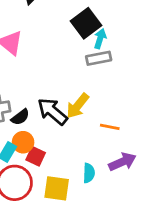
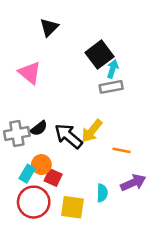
black semicircle: (20, 117) -> (39, 128), moved

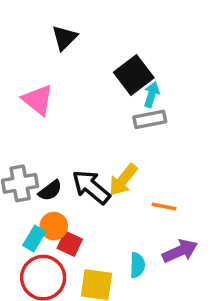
black semicircle: (39, 128) -> (50, 191), moved

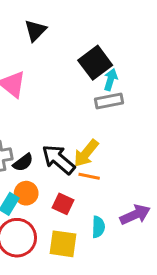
orange line: (164, 207) -> (89, 176), moved
red square: (70, 244) -> (63, 204), moved

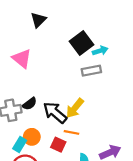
cyan arrow: (111, 80) -> (100, 51), moved, turned 56
black semicircle: (23, 162) -> (30, 104), moved
orange line: (89, 176) -> (72, 132), moved

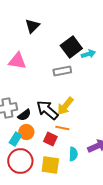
pink triangle: (22, 58) -> (17, 61), turned -30
gray rectangle: (91, 71) -> (62, 71), moved
black semicircle: (30, 104) -> (24, 115), moved

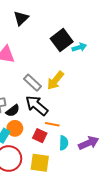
gray rectangle: (62, 71) -> (33, 83), moved, turned 54
yellow arrow: (65, 106) -> (55, 81), moved
cyan semicircle: (73, 154) -> (64, 143), moved

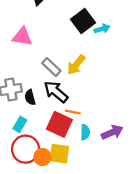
black semicircle: (13, 111) -> (30, 97), turned 112
orange circle: (15, 128) -> (42, 157), moved
red square: (40, 136) -> (59, 124), size x1.6

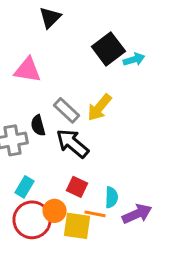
black semicircle: (30, 97) -> (38, 125), moved
orange line: (73, 112) -> (95, 214), moved
red square: (59, 124) -> (77, 187), size x0.6
purple arrow: (112, 132) -> (137, 214), moved
orange circle: (42, 157) -> (55, 211), moved

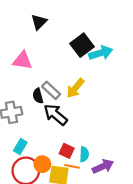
cyan arrow: (134, 59) -> (101, 53), size x1.5
black semicircle: (38, 125) -> (38, 96), moved
red square: (77, 187) -> (67, 151), moved

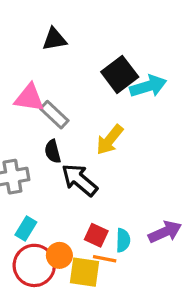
black triangle: (39, 22) -> (54, 39), turned 35
gray rectangle: (51, 90) -> (54, 115), moved
purple arrow: (103, 166) -> (165, 232), moved

